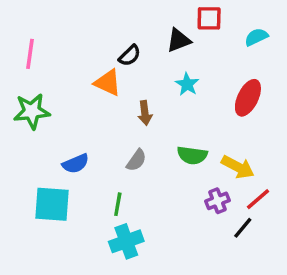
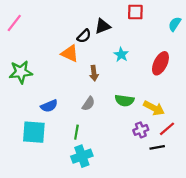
cyan semicircle: (256, 37) -> (175, 24), moved, turned -32
black triangle: (179, 40) -> (103, 26), moved
pink line: (30, 54) -> (14, 23), moved, turned 30
black line: (243, 228) -> (157, 147), turned 40

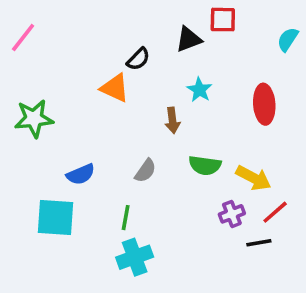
black triangle: (103, 26) -> (189, 39), moved
red ellipse: (160, 63) -> (264, 104), turned -30
brown arrow: (94, 73) -> (172, 120), moved

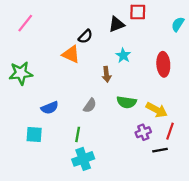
pink line: (23, 38) -> (25, 23), moved
red line: (275, 212) -> (170, 131), turned -30
cyan square: (55, 218) -> (34, 134), size x0.7

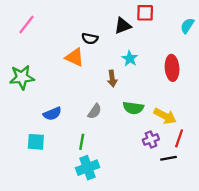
black semicircle: (85, 36) -> (90, 39), turned 56

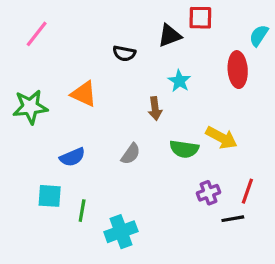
orange triangle: (75, 57) -> (84, 94), moved
red ellipse: (172, 68) -> (238, 70), moved
yellow arrow: (165, 116) -> (221, 138), moved
green line: (82, 142) -> (82, 211), moved

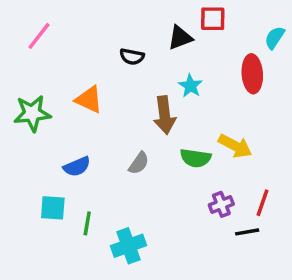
brown arrow: (155, 108) -> (165, 115), size x1.5

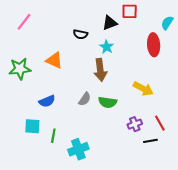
cyan star: (190, 86) -> (107, 47), moved
green semicircle: (196, 158) -> (108, 102), moved
red line: (263, 203) -> (160, 123), turned -49

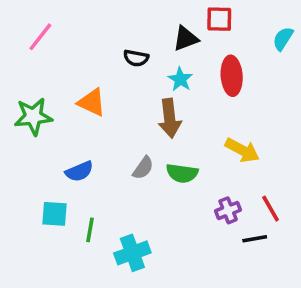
red ellipse: (154, 45) -> (232, 76), moved

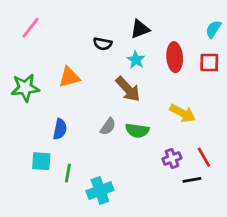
red square: (219, 19) -> (209, 62), moved
orange triangle: (92, 102) -> (69, 77), turned -40
brown arrow: (170, 118) -> (128, 89), turned -36
blue semicircle: (79, 171) -> (60, 129), turned -55

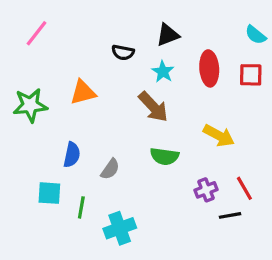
cyan semicircle: (213, 29) -> (256, 35), turned -84
gray semicircle: (108, 126) -> (110, 169), moved

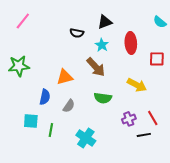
red square: (251, 75) -> (157, 59), moved
orange triangle: (83, 92) -> (65, 77), moved
cyan cross: (120, 228) -> (86, 138), moved, turned -36

